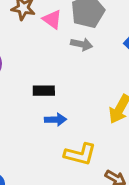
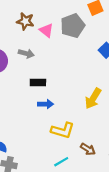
gray arrow: (82, 44) -> (26, 54), moved

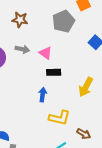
pink triangle: (46, 30) -> (46, 53), moved
black rectangle: (38, 83) -> (54, 72), moved
blue arrow: (46, 104) -> (43, 95), turned -80

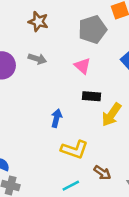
pink triangle: (46, 53) -> (82, 66), moved
black rectangle: (54, 72) -> (91, 96), moved

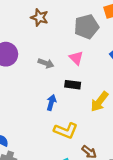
gray arrow: (37, 59) -> (46, 63), moved
black rectangle: (91, 96) -> (73, 85), moved

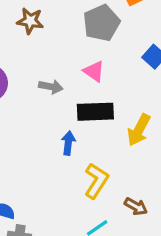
black rectangle: (73, 85) -> (95, 112), size x1.5
yellow L-shape: (66, 131) -> (96, 181), turned -70

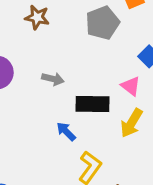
pink triangle: (94, 71) -> (131, 86), moved
blue arrow: (68, 143) -> (66, 131), turned -55

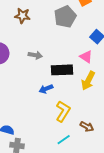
blue arrow: (66, 131) -> (46, 89), turned -64

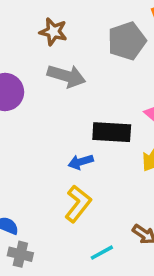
gray arrow: (35, 55) -> (66, 76), moved, size x1.5
yellow L-shape: (63, 111) -> (78, 204), moved

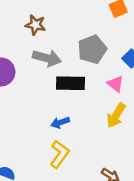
gray pentagon: (127, 41) -> (92, 49), moved
black rectangle: (112, 132) -> (71, 83), moved

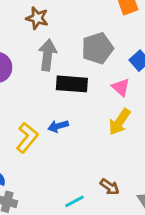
gray arrow: (47, 58) -> (48, 55), turned -100
yellow L-shape: (59, 154) -> (27, 138), moved

